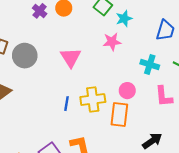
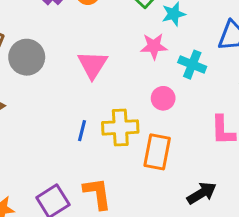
cyan cross: (150, 64) -> (192, 65), moved
pink circle: (127, 91) -> (163, 98), moved

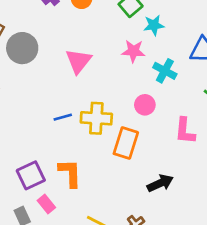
pink circle: (163, 98) -> (145, 105), moved
blue line: (82, 131) -> (63, 117), turned 54

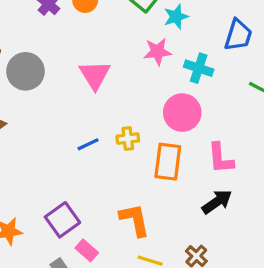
pink circle: (145, 105) -> (182, 113), size x1.5
yellow cross: (96, 118) -> (128, 139), size x0.6
pink L-shape: (185, 131) -> (221, 158), moved
orange L-shape: (70, 173) -> (135, 220), moved

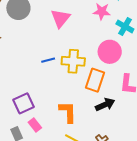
yellow cross: (128, 139) -> (73, 61), size x1.6
black arrow: (217, 202) -> (105, 105), moved

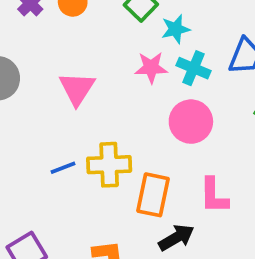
cyan cross: (125, 26) -> (193, 68), moved
pink circle: (110, 52) -> (191, 122), moved

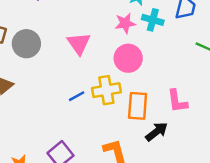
pink circle: (191, 122) -> (128, 58), moved

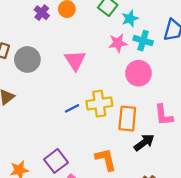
pink circle: (128, 58) -> (138, 73), moved

